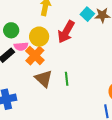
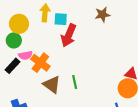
cyan square: (87, 14) -> (61, 19), moved, turned -32
yellow circle: (39, 37) -> (19, 24), moved

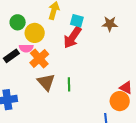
cyan square: (61, 19) -> (77, 21), moved
yellow circle: (19, 24) -> (35, 33), moved
green circle: (14, 40) -> (18, 22), moved

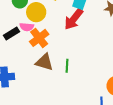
brown triangle: (46, 82) -> (44, 62), turned -36

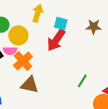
green line: (67, 66) -> (82, 81), moved, turned 32

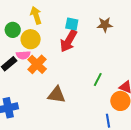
yellow arrow: (38, 13) -> (36, 15), moved, turned -30
brown triangle: (30, 85) -> (56, 95), moved

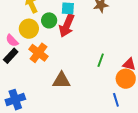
green circle: (13, 30) -> (49, 20), moved
pink semicircle: (23, 55) -> (12, 41), moved, turned 56

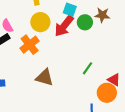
green circle: (49, 20) -> (85, 22), moved
yellow circle: (29, 29) -> (40, 22), moved

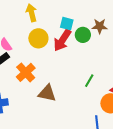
orange cross: (30, 45) -> (26, 72), moved

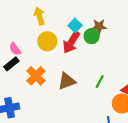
cyan square: (67, 24) -> (75, 25), turned 32
brown star: (100, 26) -> (99, 26), moved
brown triangle: (47, 93) -> (67, 81), moved, turned -30

